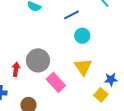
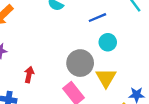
gray circle: (38, 60) -> (80, 63), moved

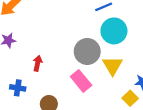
cyan circle: (108, 42) -> (114, 31), size x1.5

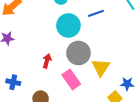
cyan circle: (114, 31) -> (68, 25), moved
red arrow: (38, 63) -> (47, 61), moved

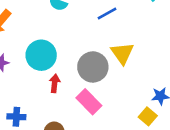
cyan circle: (68, 25) -> (41, 55), moved
yellow triangle: (101, 67) -> (122, 53), moved

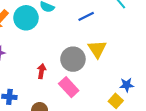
cyan circle: (41, 55) -> (26, 18), moved

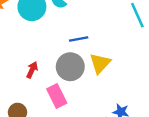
blue line: (86, 16) -> (79, 39), moved

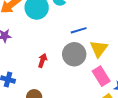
pink rectangle: (57, 96) -> (101, 76), moved

